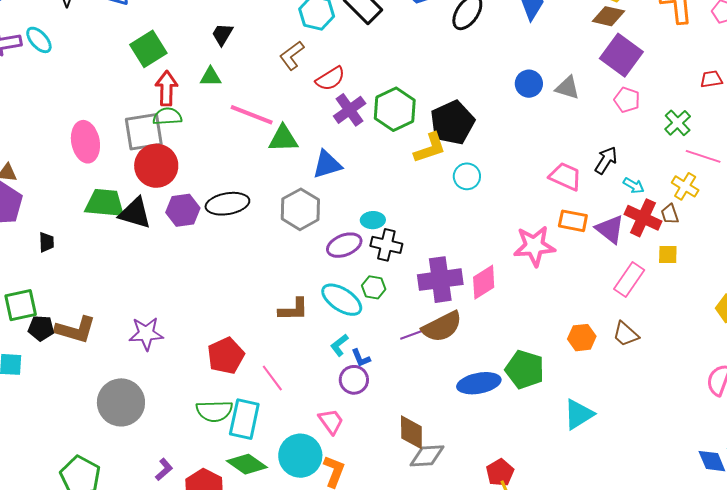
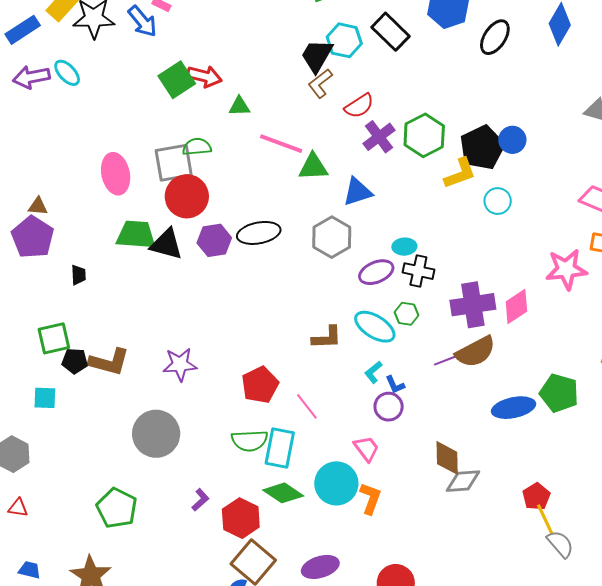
black trapezoid: (222, 34) -> (317, 56), moved, size x1.5
blue circle: (529, 84) -> (512, 140), moved
red arrow: (166, 88) -> (205, 76), moved, turned 104

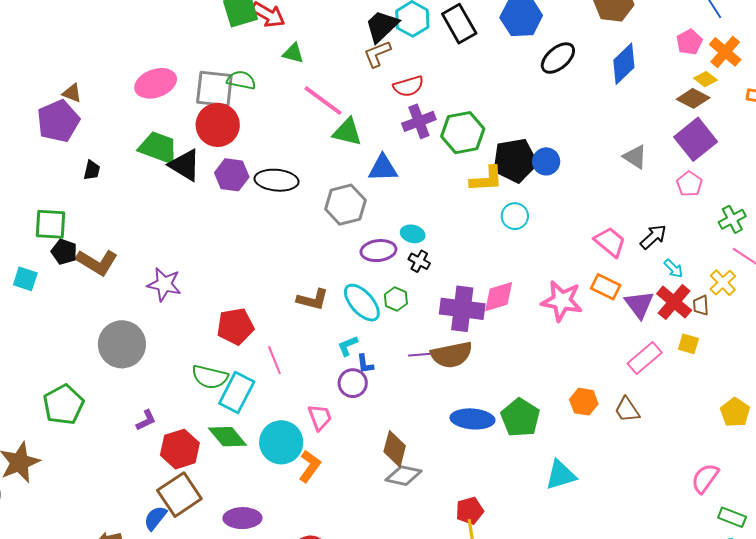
pink ellipse: (116, 174) -> (156, 83), turned 66
black cross: (418, 271) -> (419, 261), size x0.7
pink diamond: (516, 307) -> (499, 297), moved

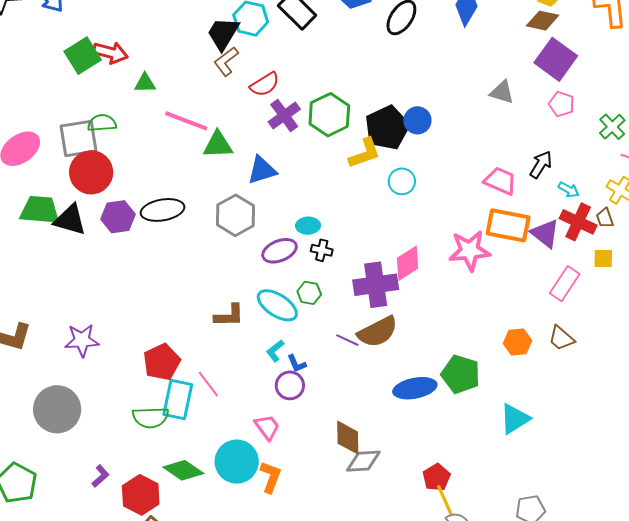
orange rectangle: (606, 287) -> (508, 225), size x1.5
purple line: (420, 355) -> (347, 340), turned 45
cyan rectangle: (237, 392) -> (178, 399), moved

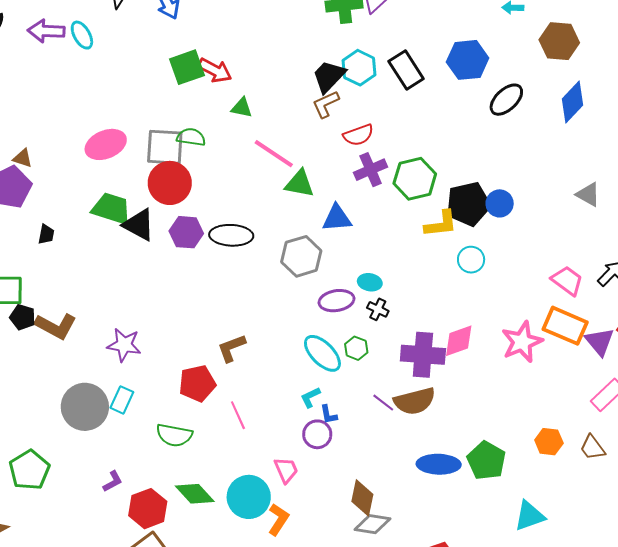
pink star: (470, 251) -> (522, 342), turned -30
brown L-shape: (229, 316) -> (231, 348), moved, turned 148
cyan rectangle: (178, 399) -> (122, 400), moved, size x0.7

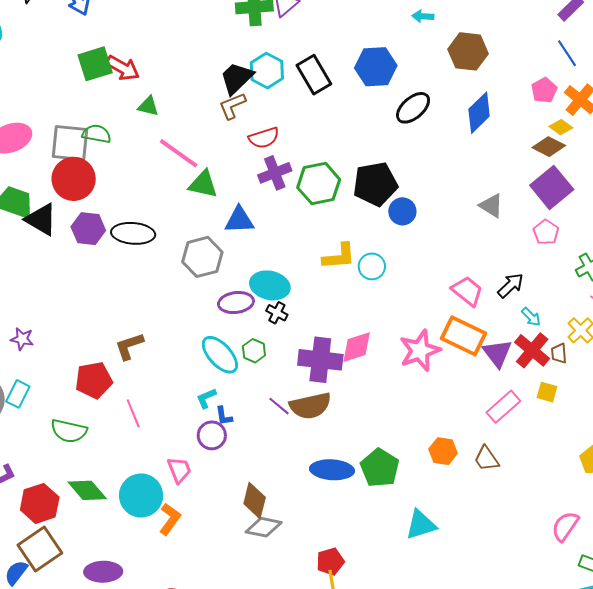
black pentagon: (468, 204) -> (375, 184), moved
yellow L-shape: (441, 224) -> (339, 256), moved
cyan ellipse: (370, 282) -> (270, 285), size x1.6
purple star: (124, 345) -> (22, 339), size x0.7

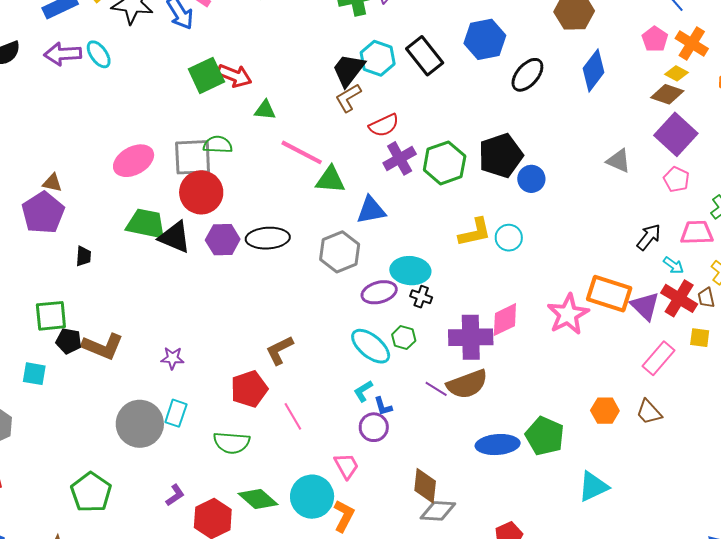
pink trapezoid: (467, 291) -> (697, 233), moved, turned -32

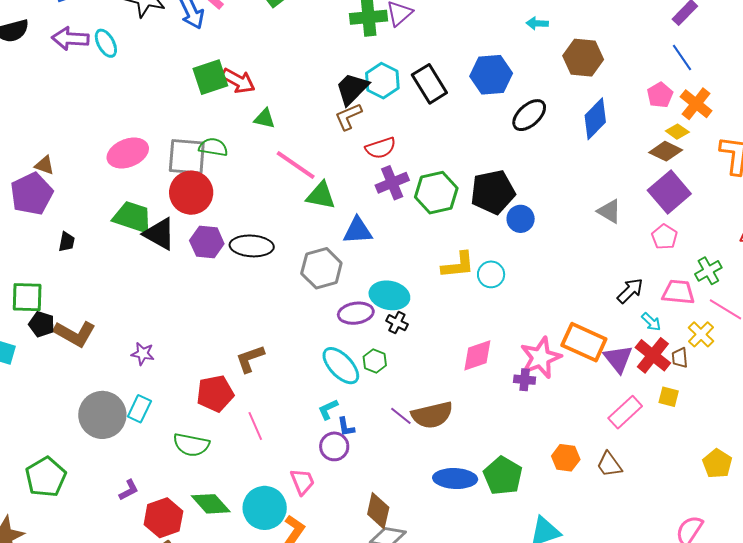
purple cross: (471, 337) -> (525, 380), moved, size x0.5

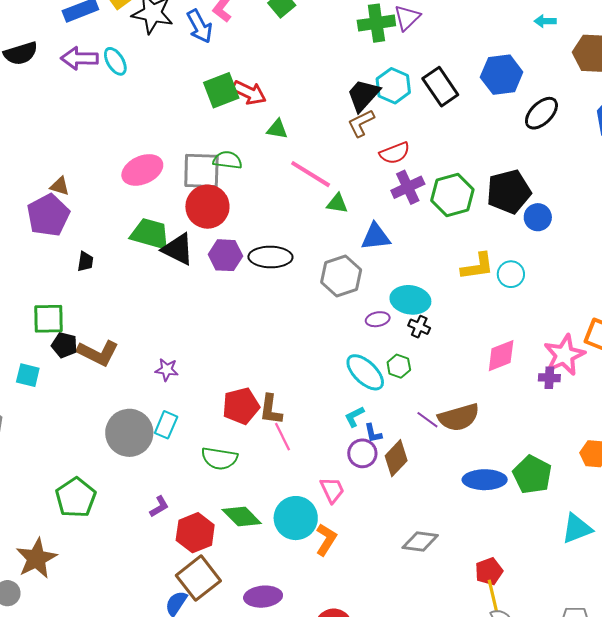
green triangle: (321, 196) -> (337, 203), size x0.7
purple ellipse: (356, 313) -> (378, 319), size x0.7
brown L-shape: (250, 359) -> (271, 410), moved, turned -60
brown diamond: (378, 511) -> (396, 458), moved, turned 33

